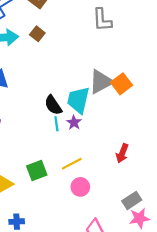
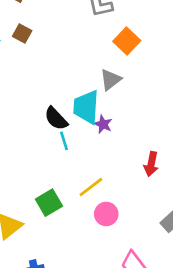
gray triangle: (101, 82) -> (110, 80), size x0.7
orange square: (122, 84) -> (127, 41), moved
purple star: (74, 123) -> (103, 124), moved

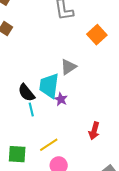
orange square: (127, 41) -> (97, 35), moved
green square: (49, 203) -> (17, 154), turned 30

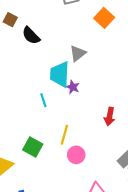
black semicircle: (26, 93) -> (31, 36), moved
yellow line: (49, 145) -> (64, 135), turned -36
green square: (17, 154) -> (33, 147), turned 30

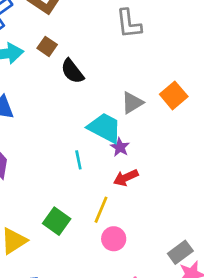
orange square: (104, 18) -> (174, 95), moved
cyan trapezoid: (60, 74) -> (105, 128), turned 108
red arrow: (110, 116) -> (126, 178), moved, turned 48

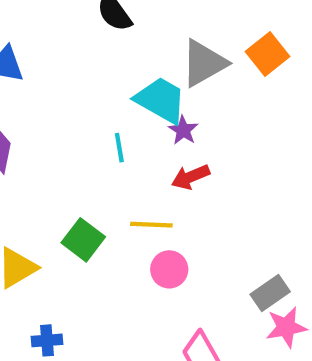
gray triangle: (132, 103) -> (204, 63), size x1.4
yellow line: (101, 210) -> (151, 225), turned 68

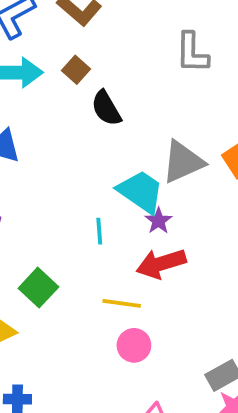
red arrow: (191, 177) -> (161, 264), size x1.4
green square: (83, 240) -> (38, 288), moved

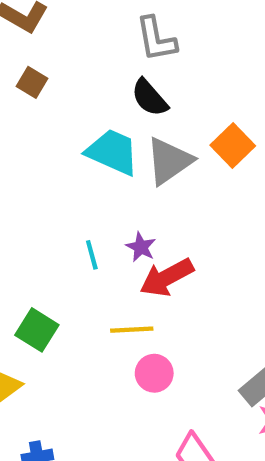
black semicircle: (106, 108) -> (150, 98), moved
cyan trapezoid: (141, 192) -> (112, 152), moved
purple star: (158, 221) -> (141, 247), moved

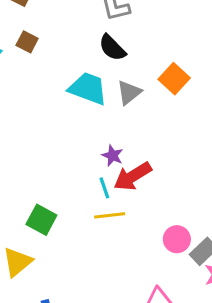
gray triangle: (169, 161) -> (129, 92), size x0.7
cyan line: (92, 255) -> (104, 188), moved
pink circle: (154, 373) -> (177, 239), moved

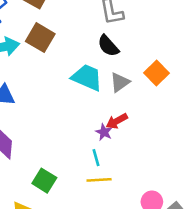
brown square: (27, 42) -> (40, 38), size x1.6
red arrow: (133, 176) -> (117, 121), moved, size x0.7

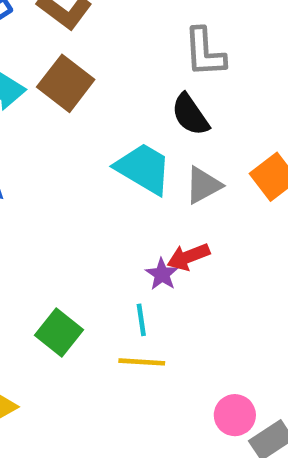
green square: (44, 181) -> (59, 333), moved

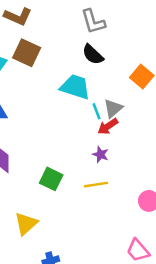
gray triangle: (203, 185) -> (113, 108), moved
purple star: (162, 274) -> (100, 154), moved
cyan line: (141, 320) -> (97, 111), moved

